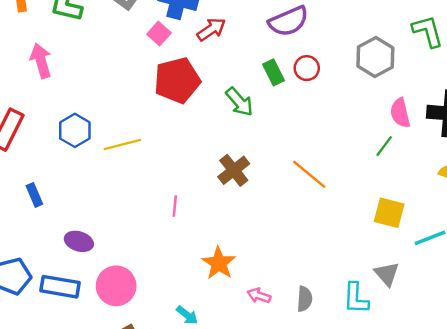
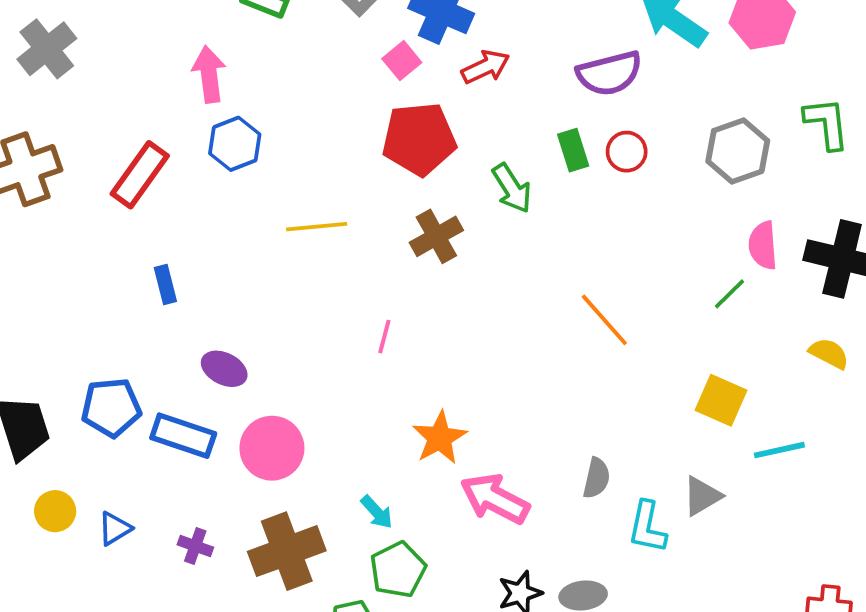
blue hexagon: (75, 130) -> (235, 144), moved
brown cross: (234, 170) -> (436, 236), moved
gray triangle: (387, 274) -> (702, 496), turned 32
pink arrow: (259, 296) -> (495, 499), size x1.8
gray semicircle: (305, 299) -> (597, 478), moved

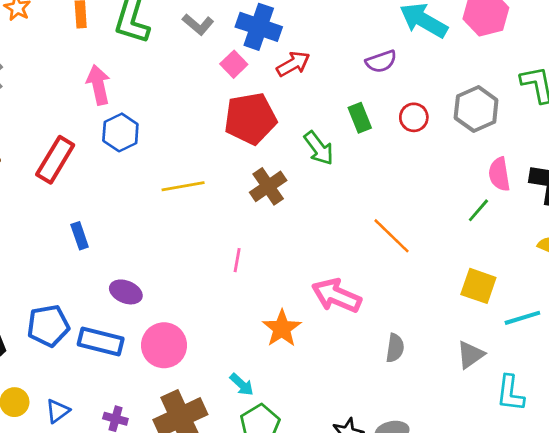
purple semicircle: (609, 73) -> (381, 61), size x0.7
red circle: (627, 152) -> (414, 117), moved
pink arrow: (495, 499) -> (336, 296), moved
cyan L-shape: (647, 527) -> (510, 393), moved

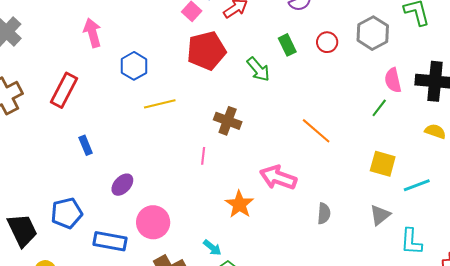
blue hexagon: (120, 132) -> (134, 66), moved
brown cross: (268, 186) -> (228, 121), moved, turned -32
purple ellipse: (126, 292) -> (122, 185), turned -65
blue rectangle: (101, 341) -> (110, 241), moved

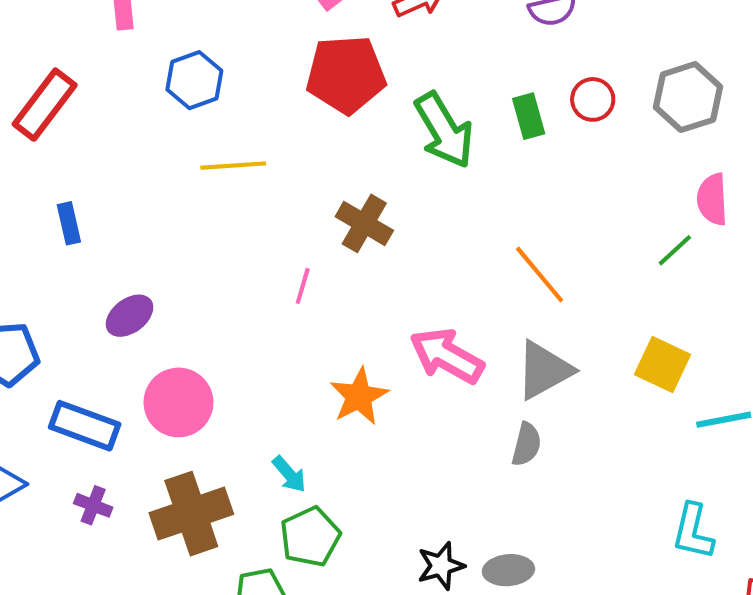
green rectangle: (287, 45) -> (529, 116), moved
green arrow: (258, 69) -> (444, 130), size x1.4
gray triangle: (380, 215) -> (544, 370), moved, size x1.4

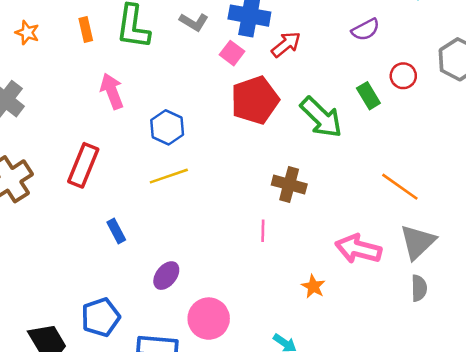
yellow line: (233, 166) -> (169, 176), moved
orange star: (359, 396) -> (313, 286), size x0.7

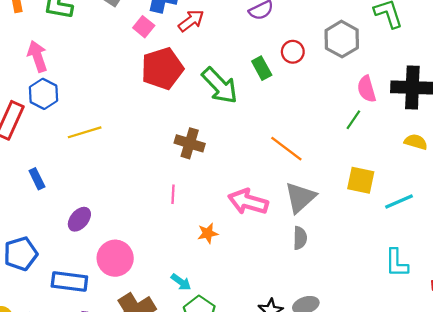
blue hexagon: (167, 127) -> (43, 94), moved
pink line: (263, 231) -> (173, 194), moved
orange star: (313, 286) -> (208, 233), turned 30

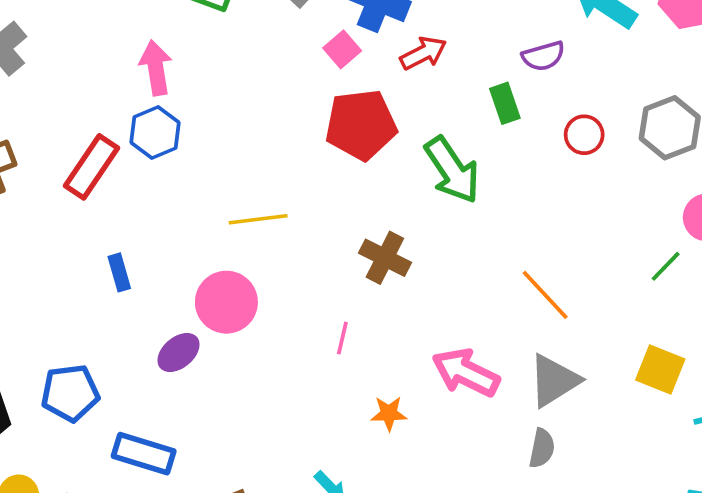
green rectangle: (262, 68) -> (505, 103), moved
yellow line: (85, 132) -> (258, 219), moved
pink circle: (115, 258) -> (226, 302), moved

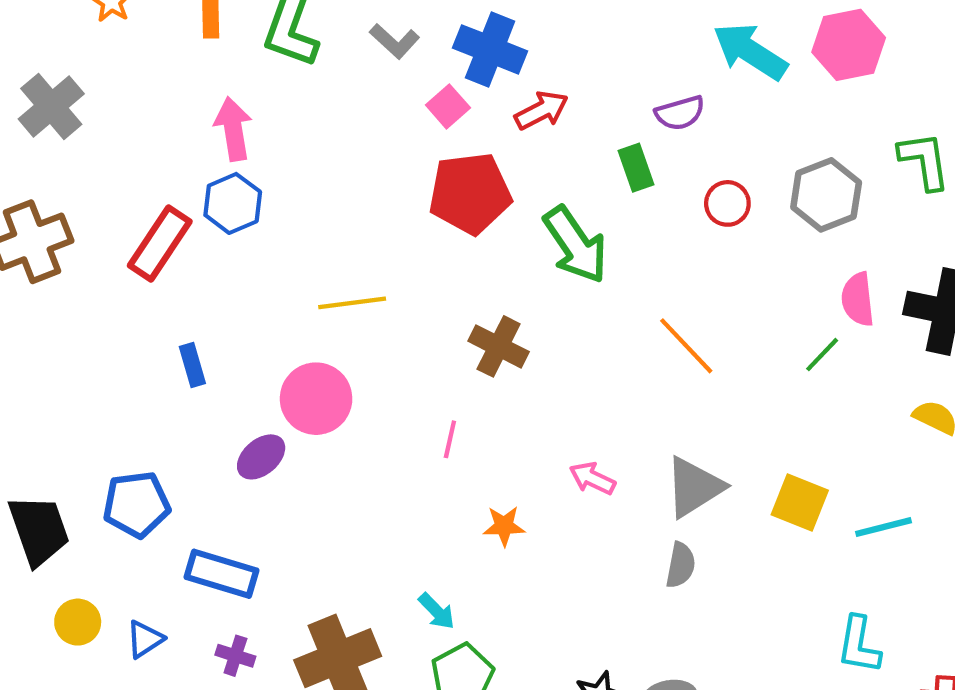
orange line: (545, 295) -> (686, 346), moved
yellow square: (660, 370) -> (800, 502), moved
pink arrow: (466, 373) -> (592, 478), size x0.6

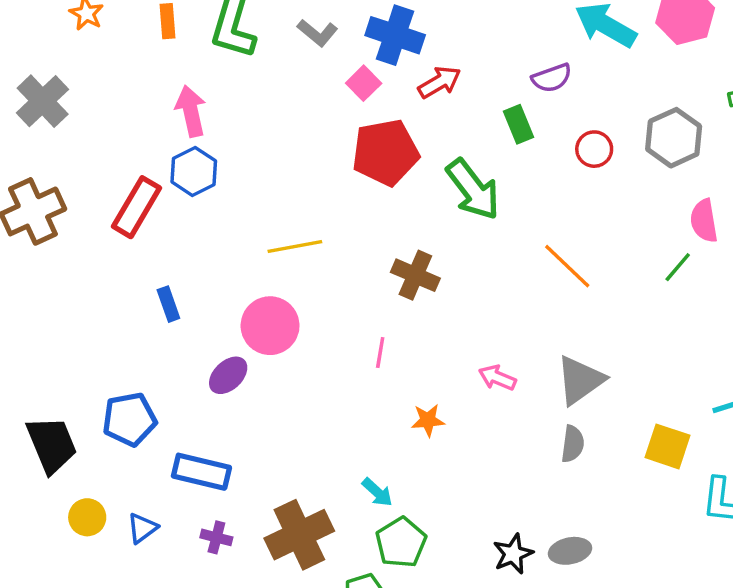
yellow square: (800, 502) -> (668, 446), moved

